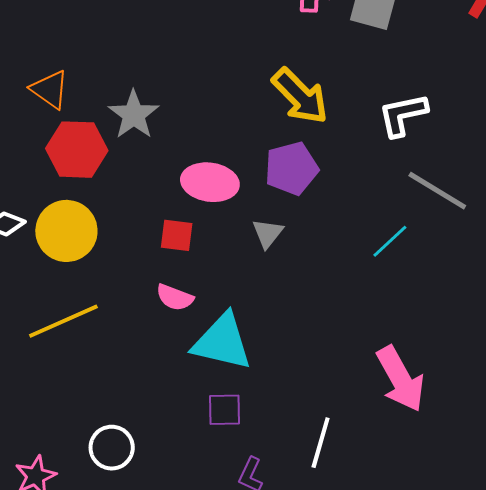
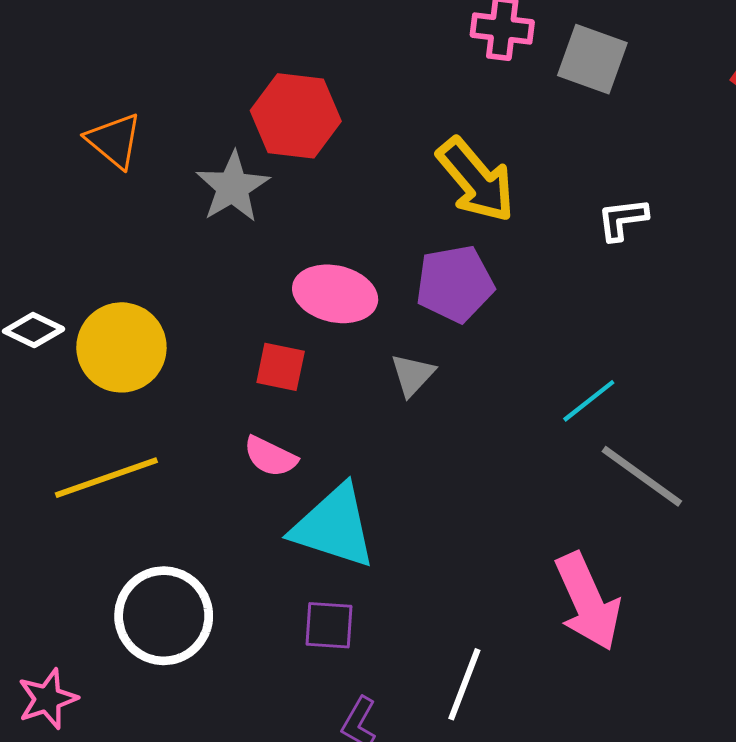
white L-shape: (403, 115) -> (622, 219), size x0.7
red hexagon: (77, 150) -> (296, 116), moved
gray line: (437, 191) -> (642, 476), moved
white circle: (112, 448) -> (164, 616), moved, size x1.5

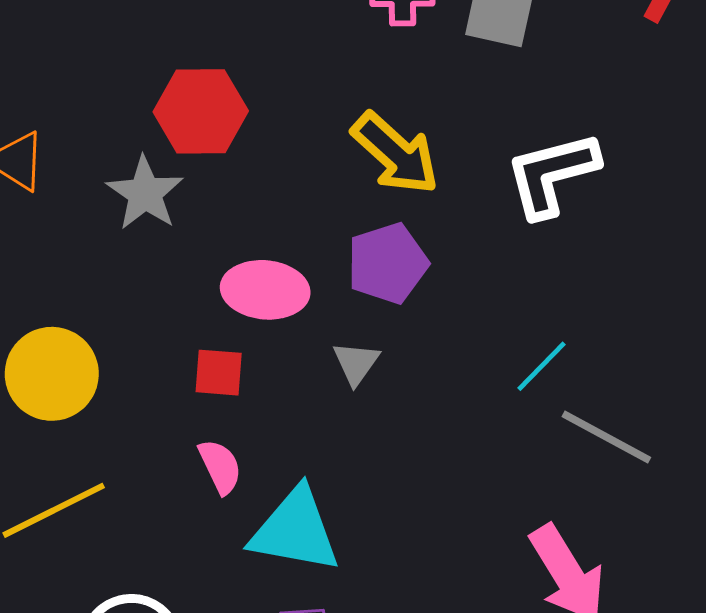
white L-shape: (622, 219) -> (552, 174), size x1.8
pink semicircle: (270, 457) -> (220, 467), turned -134

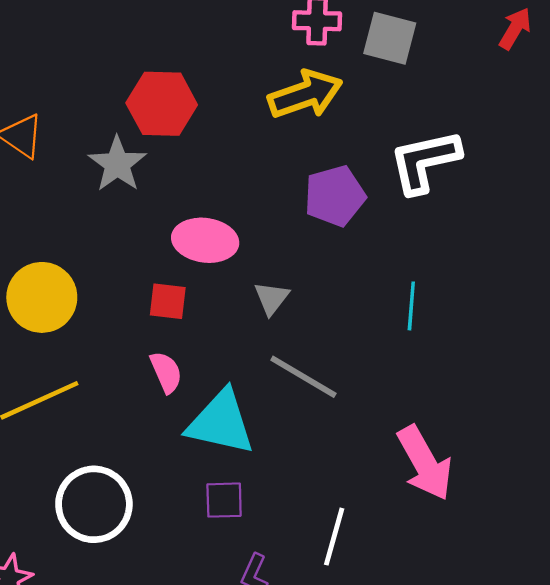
yellow arrow: (395, 153) -> (305, 94), moved, turned -64
purple pentagon: (387, 263) -> (335, 196), moved
cyan line: (542, 366) -> (411, 306), turned -42
gray line: (606, 437) -> (303, 377), moved

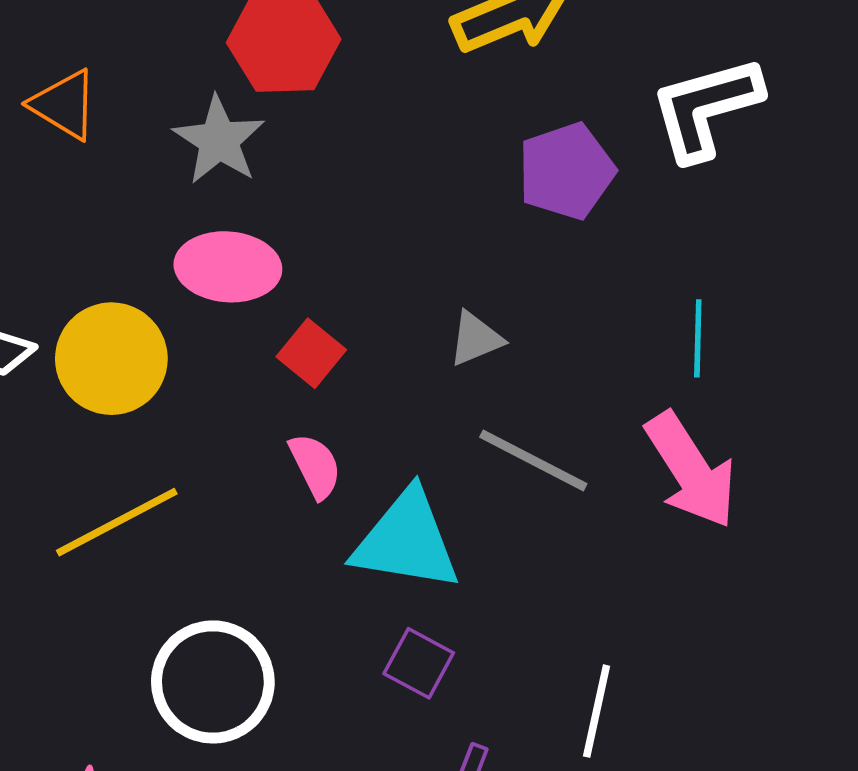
pink ellipse: (205, 240) -> (228, 267), moved
gray triangle: (272, 298) -> (476, 339), turned 33
red square: (168, 301) -> (311, 353), turned 36
pink arrow: (425, 463) -> (691, 470), moved
purple square: (224, 500) -> (419, 663), turned 33

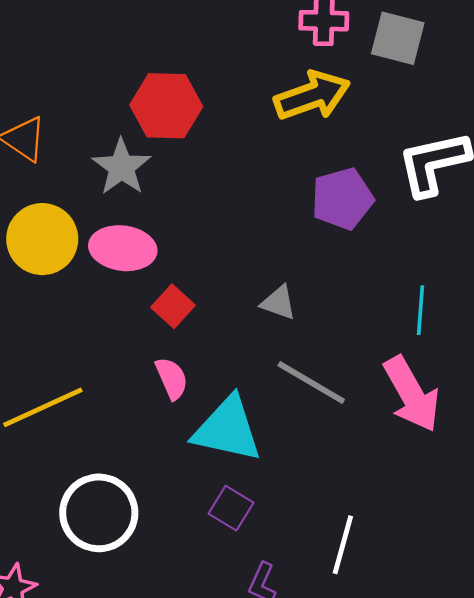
gray triangle: (476, 339) -> (279, 303), turned 39
yellow circle: (111, 359) -> (42, 239), moved

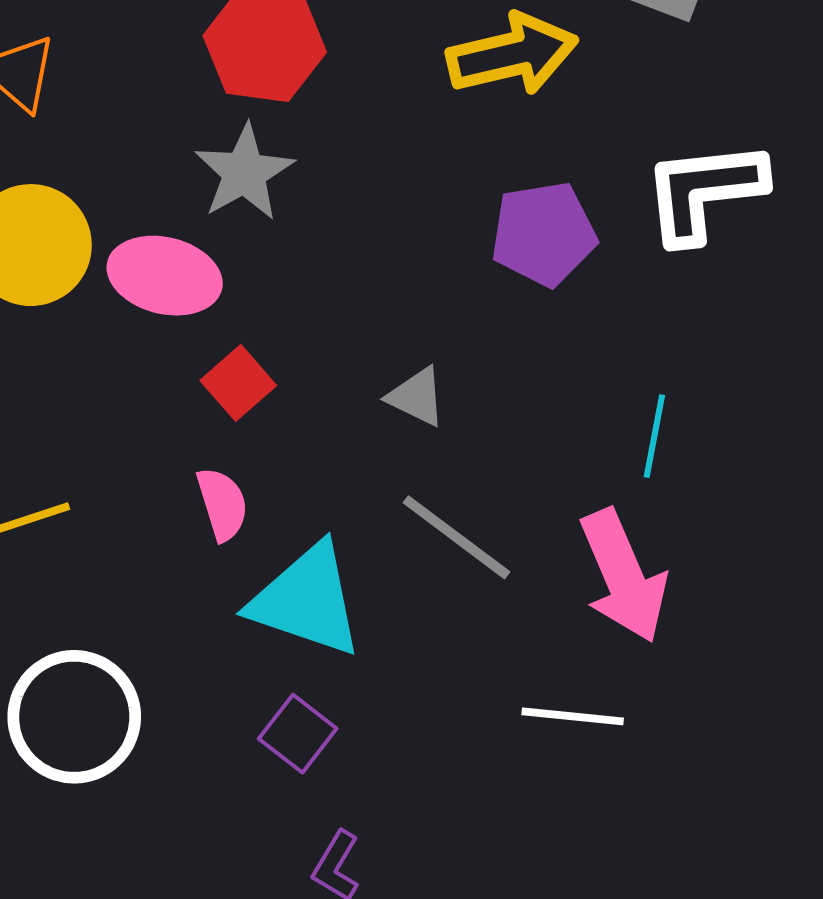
gray star: (121, 167) -> (244, 173), moved
white line: (343, 545) -> (573, 716), moved, turned 74

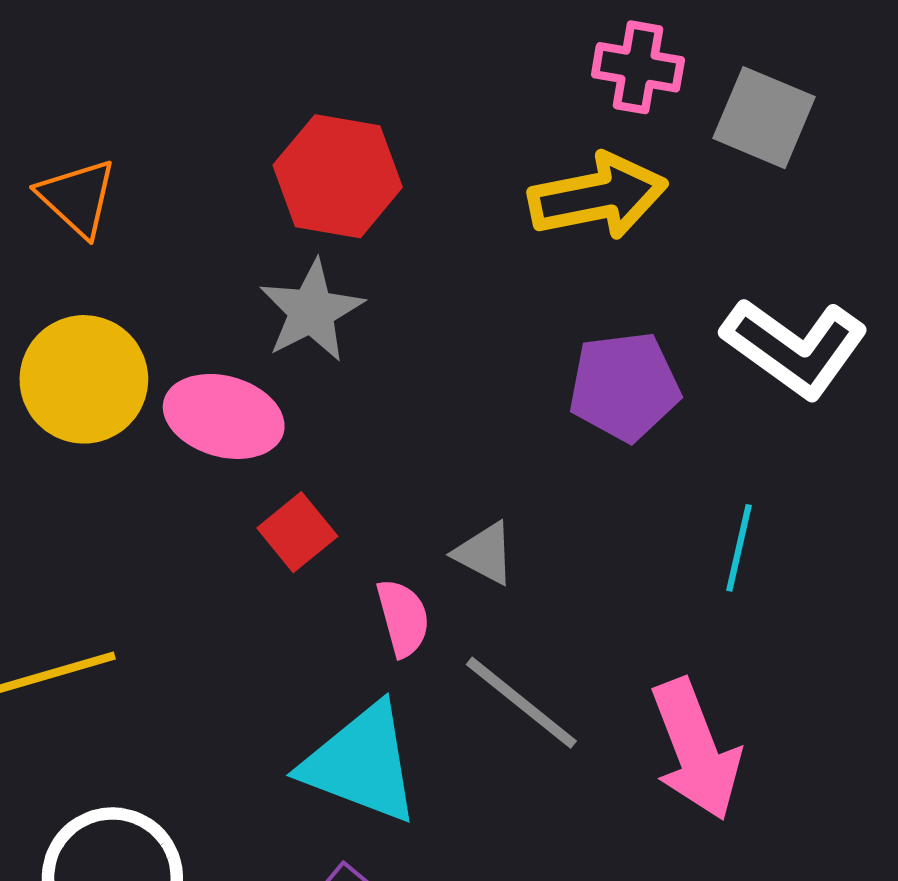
white L-shape: (704, 191) -> (795, 347), turned -140
cyan line: (654, 436) -> (739, 548), moved
pink semicircle: (222, 504) -> (403, 618), moved

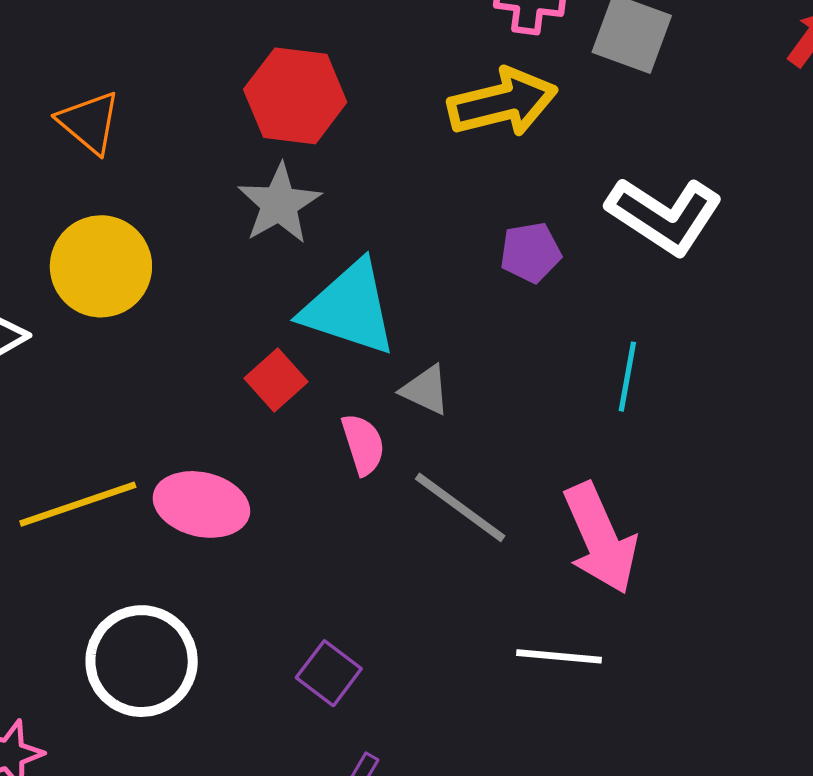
purple pentagon: (624, 386) -> (530, 252), size x0.7
pink ellipse: (224, 416) -> (201, 504), moved
cyan triangle: (361, 763) -> (349, 308), moved

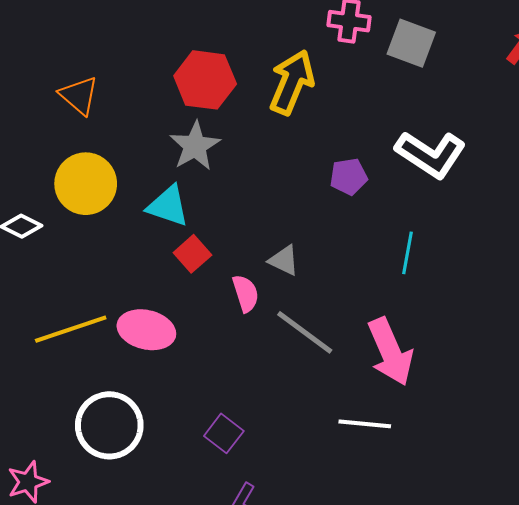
yellow arrow: (503, 102) -> (292, 82), moved, turned -54
cyan triangle: (349, 308) -> (168, 206), moved, size x0.7

